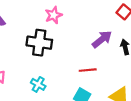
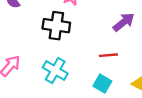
cyan cross: (38, 84) -> (55, 71), size x1.5

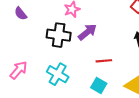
purple arrow: (124, 22) -> (87, 32), moved

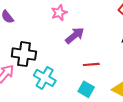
black cross: (59, 35) -> (24, 54), moved

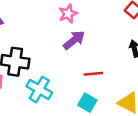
pink star: (59, 13) -> (68, 14), moved

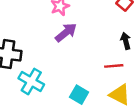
red line: (93, 74) -> (114, 66), moved

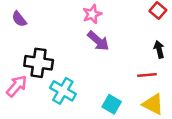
purple arrow: (66, 32) -> (98, 41), turned 80

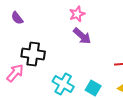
cyan cross: (63, 91) -> (63, 84), moved

